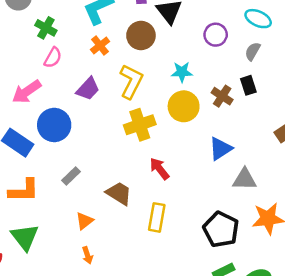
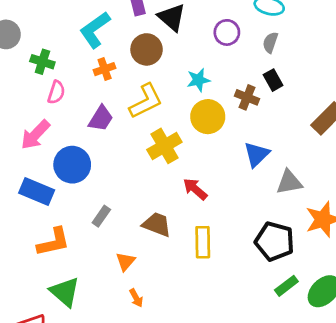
orange cross: (100, 46) -> (105, 69), turned 30
yellow L-shape: (131, 81) -> (146, 101), turned 48

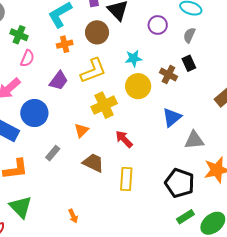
orange triangle: (125, 261) -> (81, 130), moved

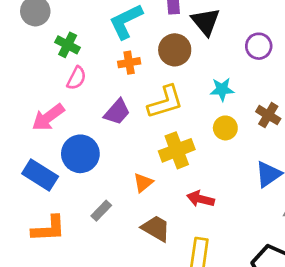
yellow circle: (138, 86) -> (225, 128), size x0.7
red arrow: (124, 139) -> (200, 199), turned -36

